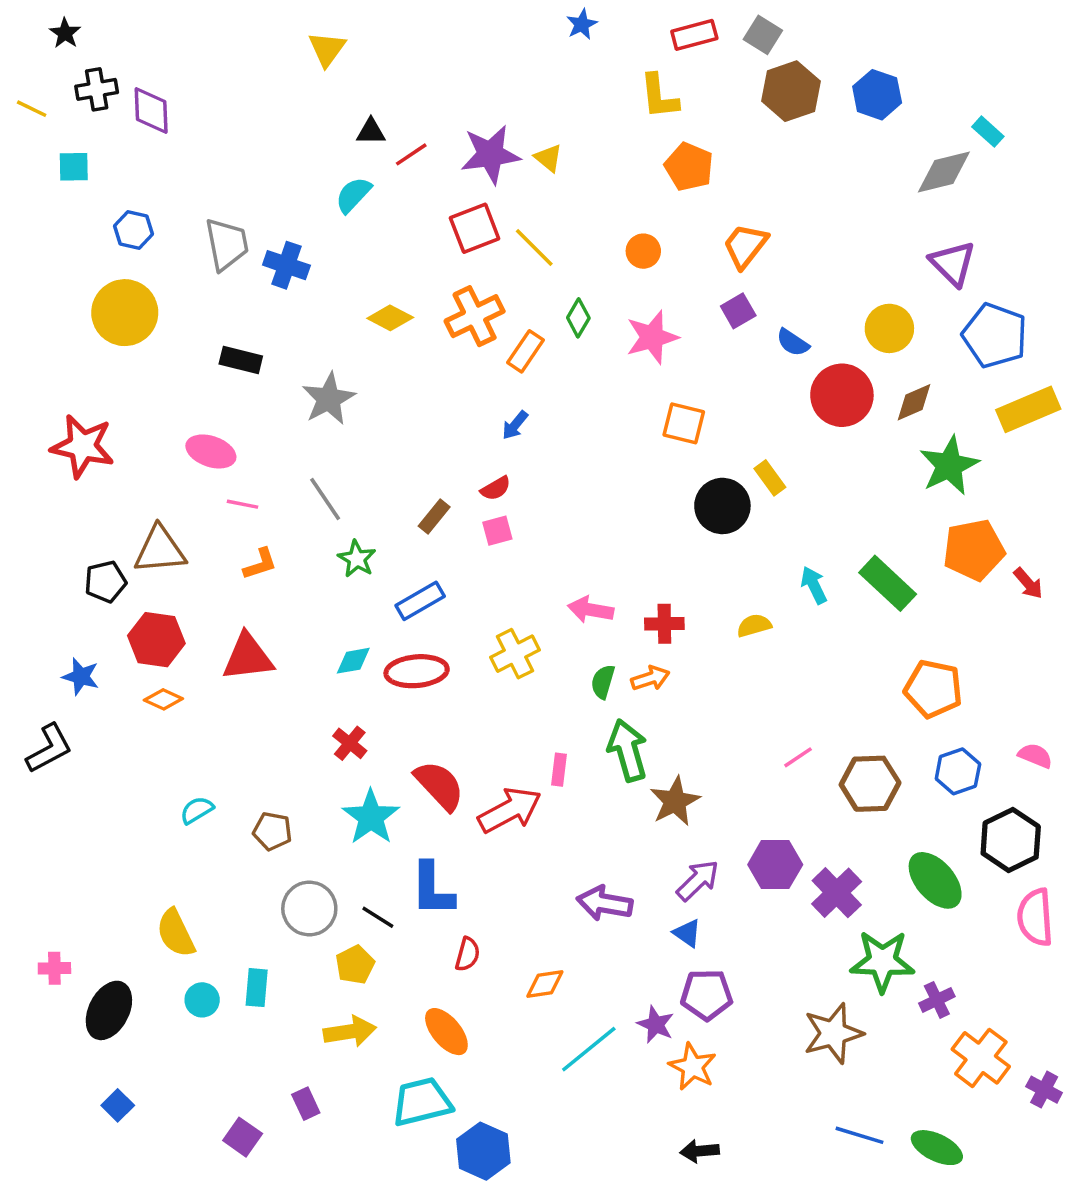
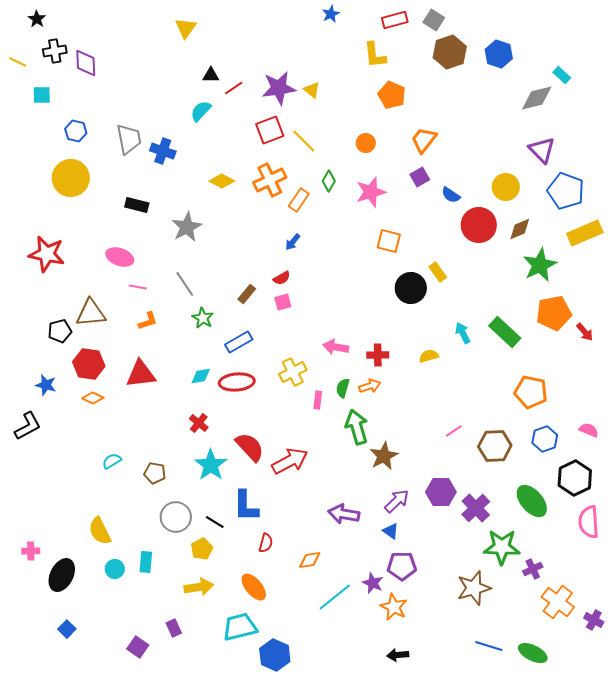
pink rectangle: (559, 770) -> (318, 400), moved

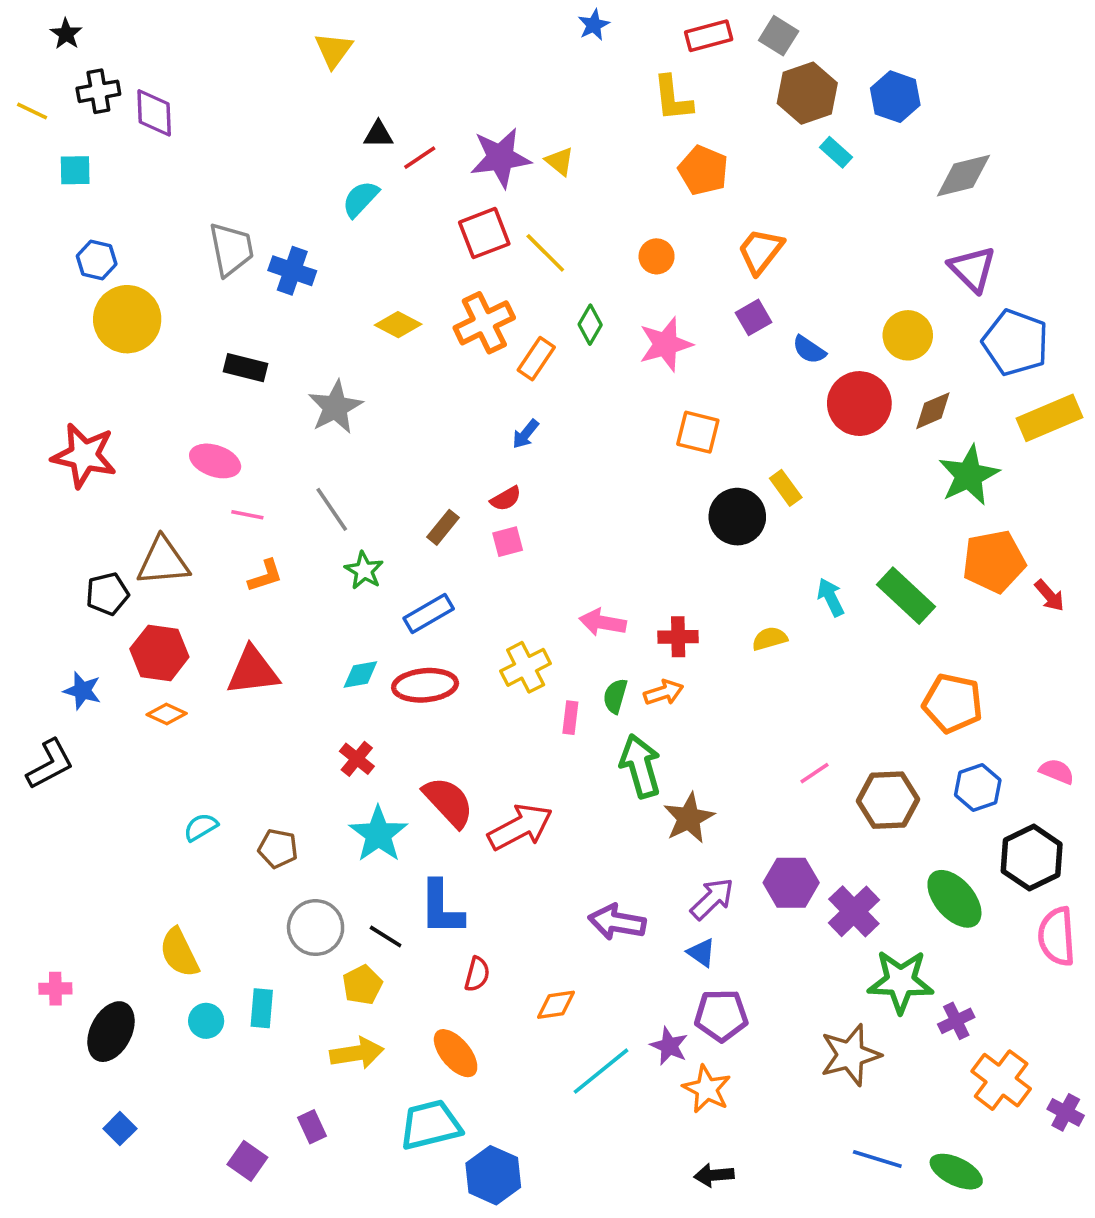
cyan rectangle: (562, 75) -> (836, 152), moved
blue hexagon: (76, 131) -> (97, 260), moved

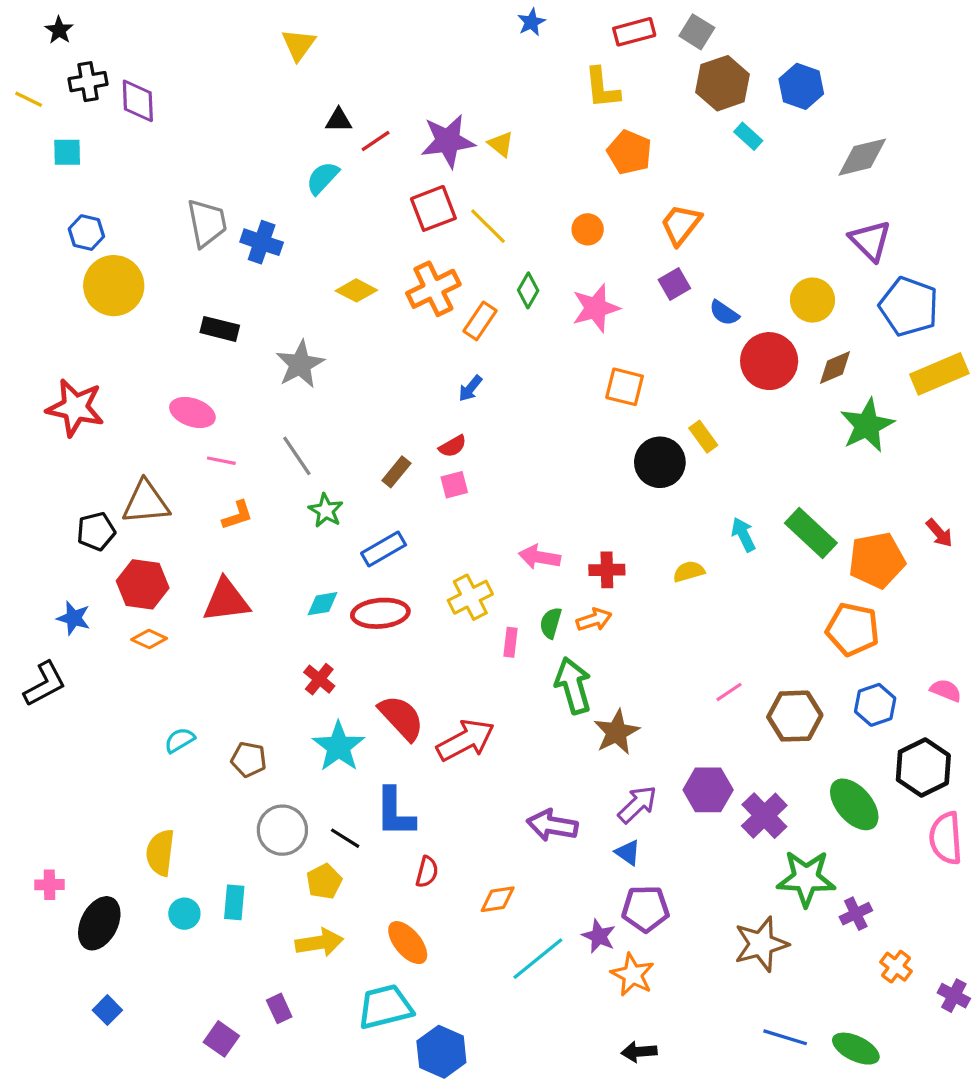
orange pentagon: (994, 561) -> (877, 560), moved
yellow semicircle: (179, 953) -> (160, 853), turned 33
orange cross: (1001, 1080) -> (896, 967), size x0.6

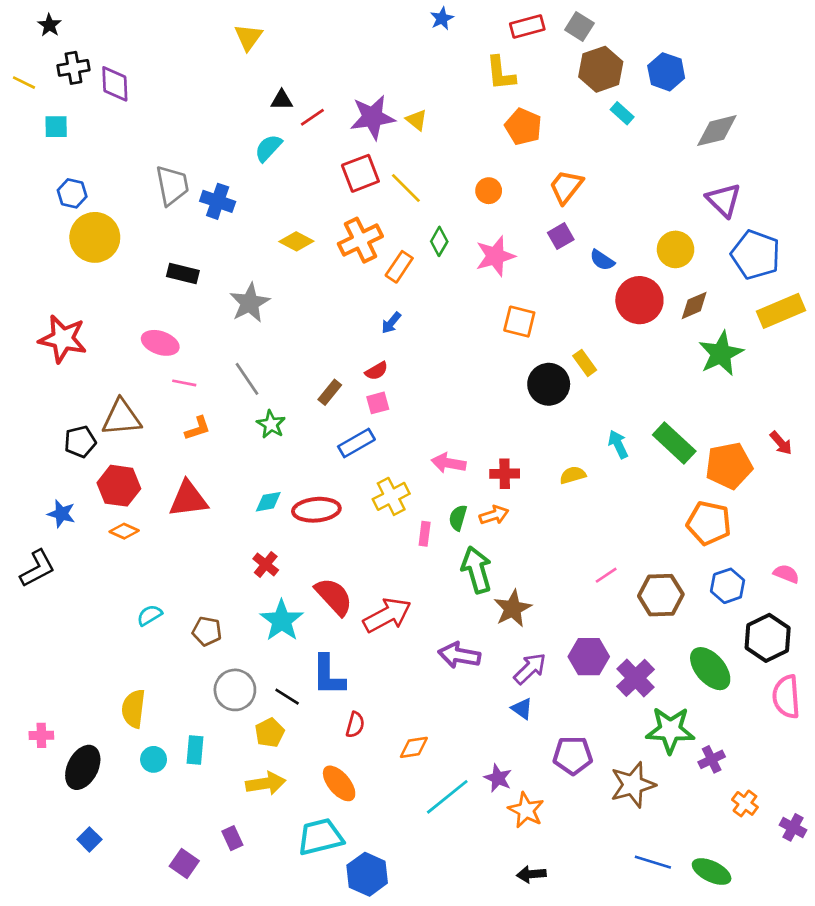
blue rectangle: (384, 549) -> (356, 443), moved
purple arrow: (552, 825) -> (459, 655), moved
purple pentagon: (645, 909) -> (573, 755), moved

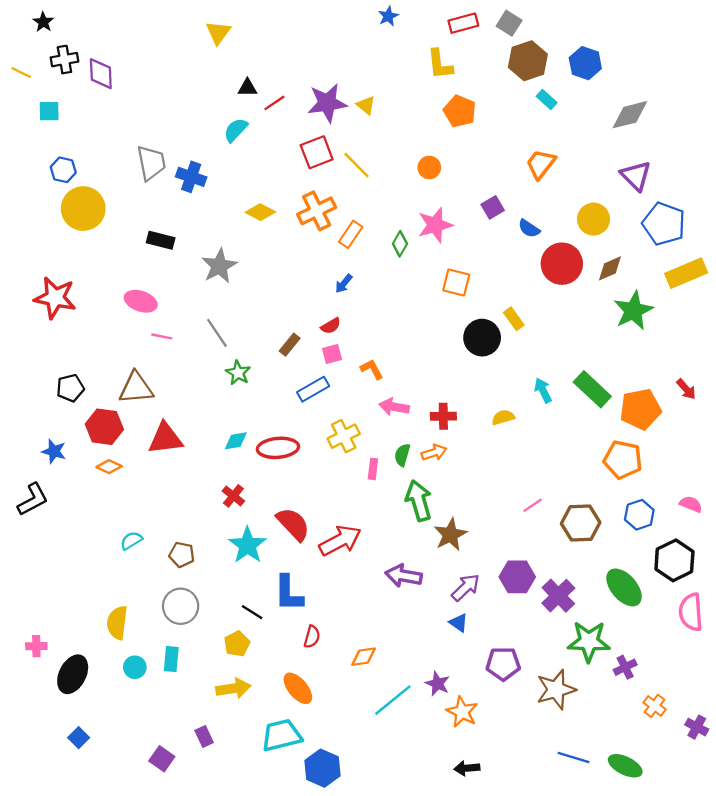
orange trapezoid: (566, 187) -> (541, 164), moved
green diamond: (439, 241) -> (400, 244), moved
brown triangle: (121, 418) -> (136, 388), moved
orange L-shape: (198, 428) -> (372, 369), moved, turned -100
gray circle: (235, 690) -> (181, 606), moved

